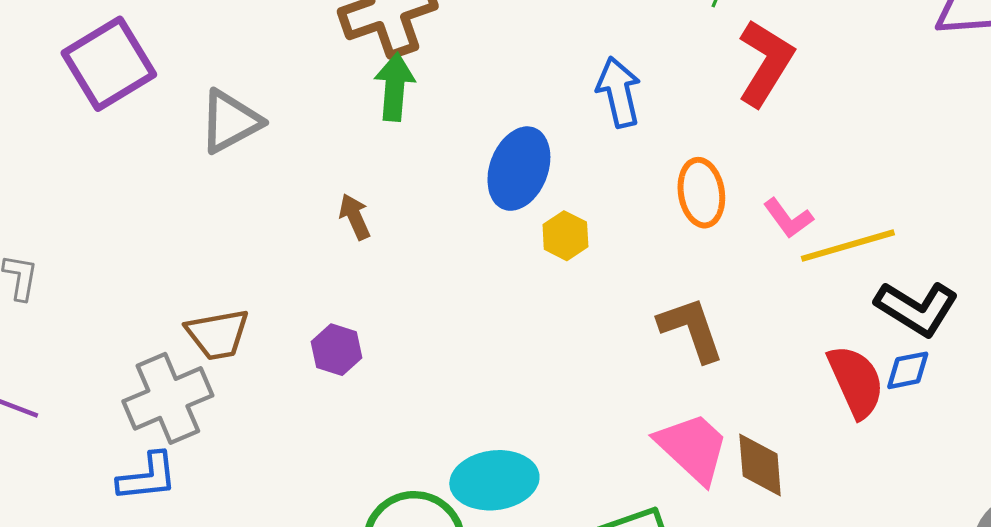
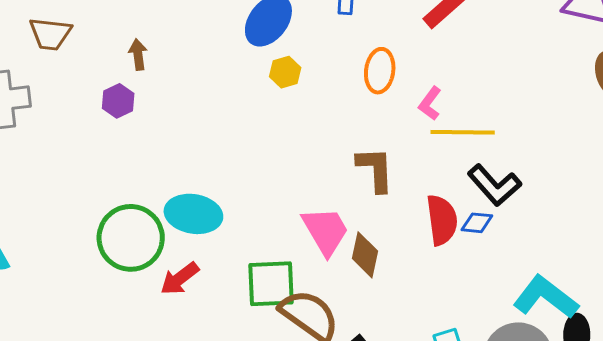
brown arrow: (355, 217) -> (138, 55), moved
pink L-shape: (788, 218) -> (430, 103), turned 56
brown L-shape: (691, 329) -> (375, 169), moved
brown trapezoid: (218, 334) -> (50, 34), moved

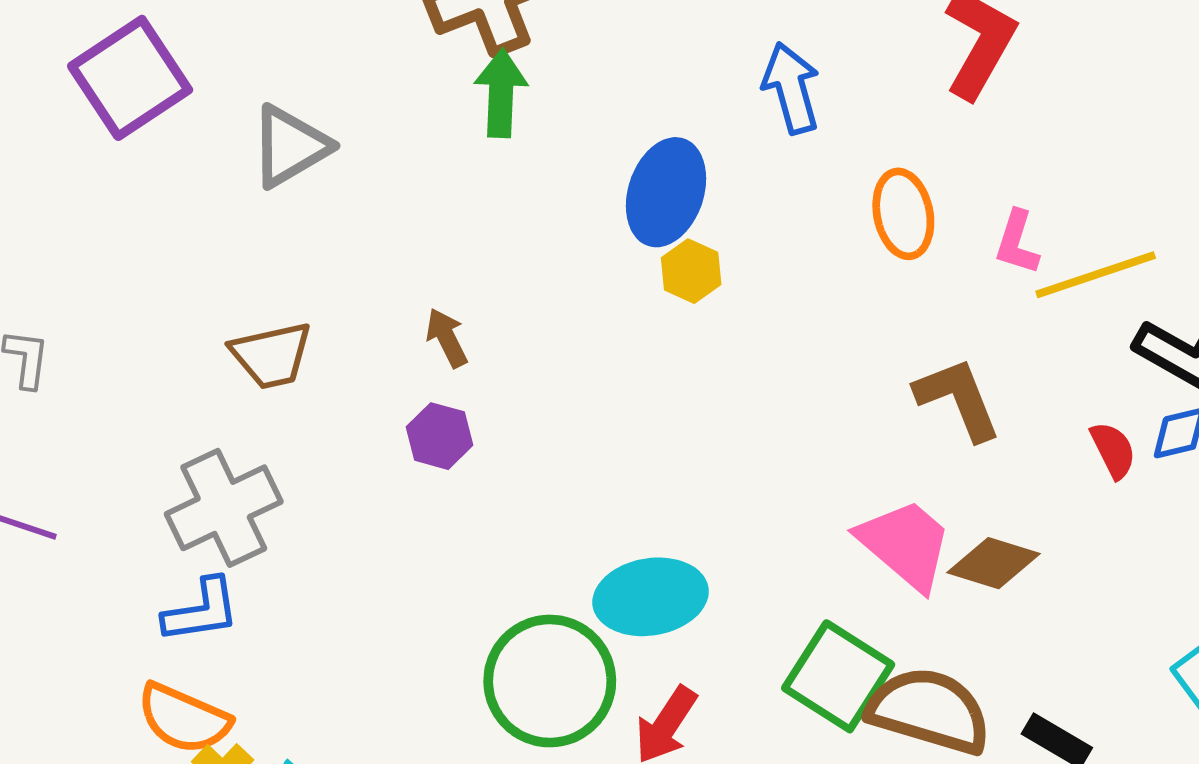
yellow hexagon: (285, 72) -> (691, 271), moved
red semicircle: (442, 220) -> (1113, 450), size x0.6
brown diamond: (365, 255) -> (993, 563), turned -66
green square: (271, 284) -> (838, 676), turned -36

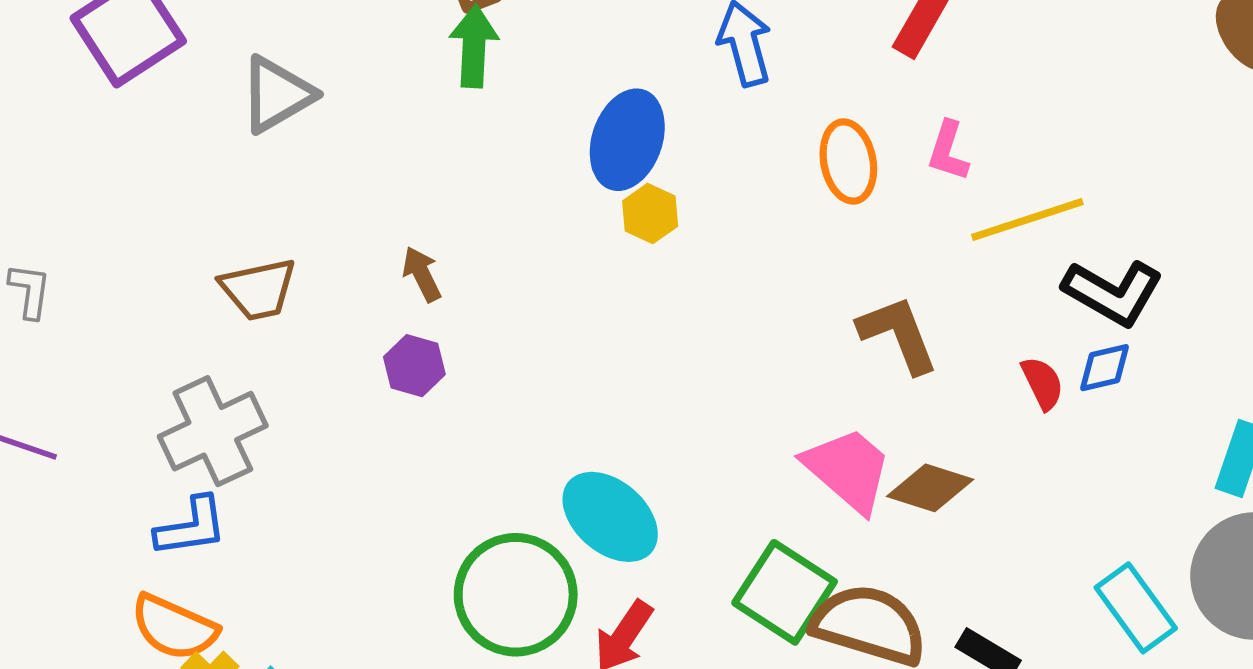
pink L-shape: (1017, 242) -> (948, 151), moved
cyan ellipse: (651, 597) -> (610, 517), turned 50

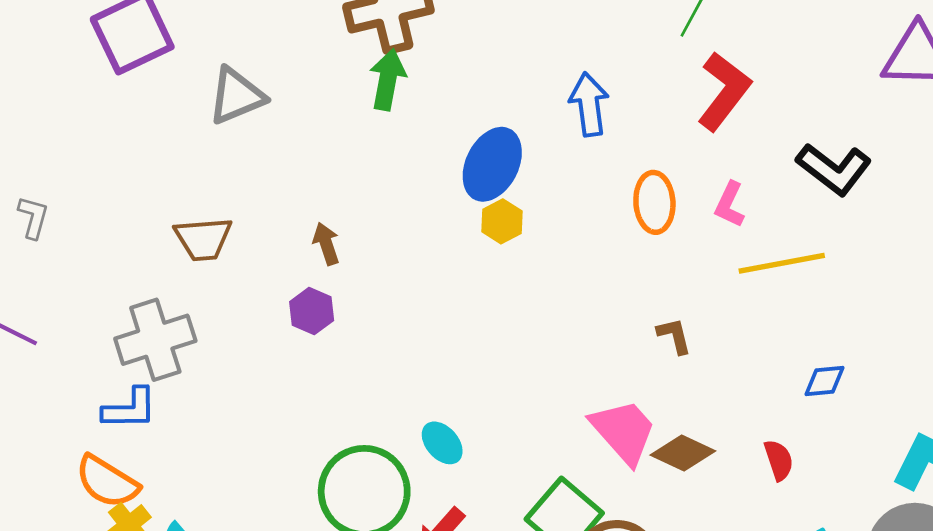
black L-shape: (1113, 293) -> (834, 169), moved
brown L-shape: (898, 334) -> (674, 336), size x0.6
red semicircle: (1042, 383) -> (779, 460), moved
cyan ellipse: (610, 517) -> (442, 443), size x0.6

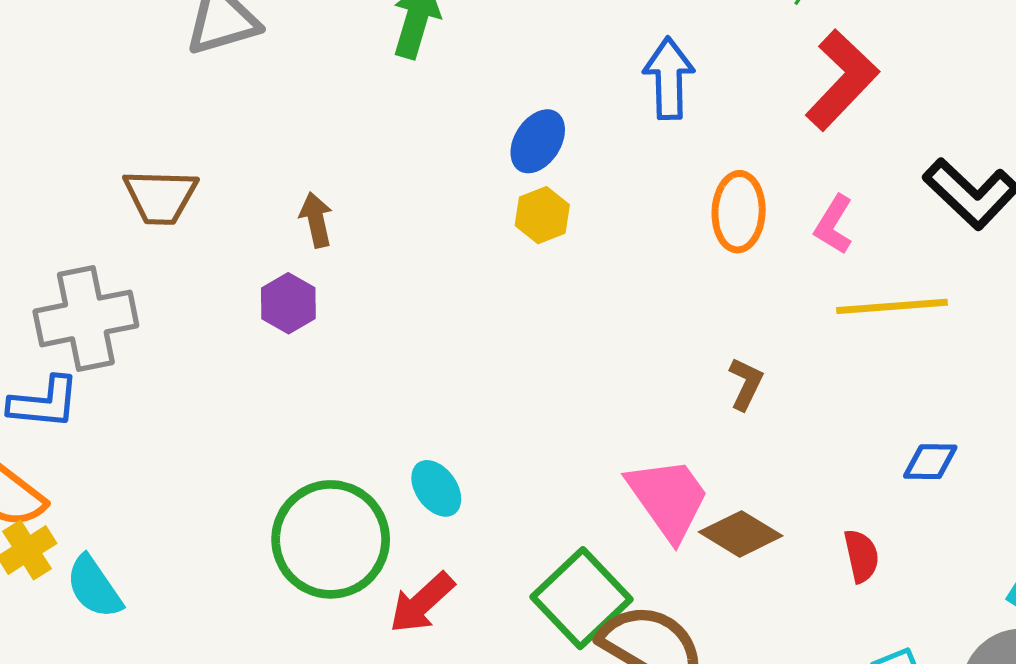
blue ellipse: (492, 164) -> (538, 141), size x0.7
brown L-shape: (674, 336) -> (746, 384), turned 33

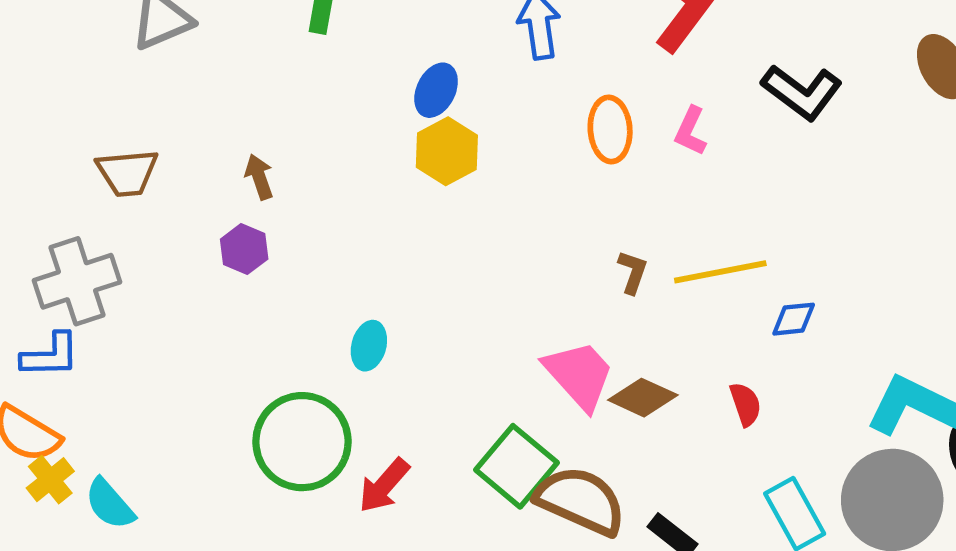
yellow hexagon: (542, 215) -> (447, 151), size x1.4
yellow line: (892, 306) -> (720, 272), moved
cyan ellipse: (436, 488) -> (369, 346), moved, turned 57

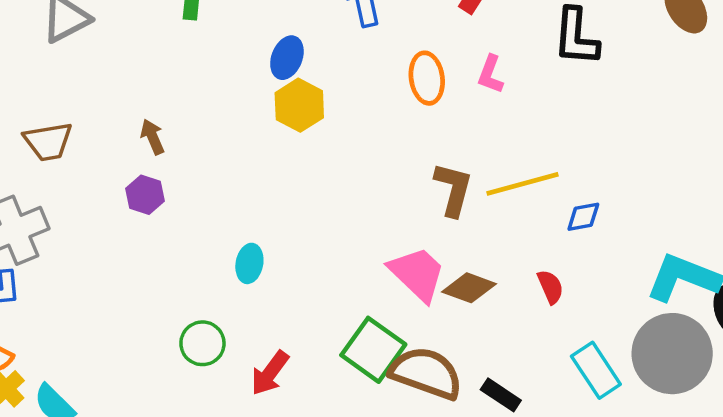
black L-shape: (802, 92) -> (576, 37), turned 62
brown L-shape: (633, 272) -> (453, 189), size x1.6
green circle: (302, 442) -> (202, 343), size x0.6

